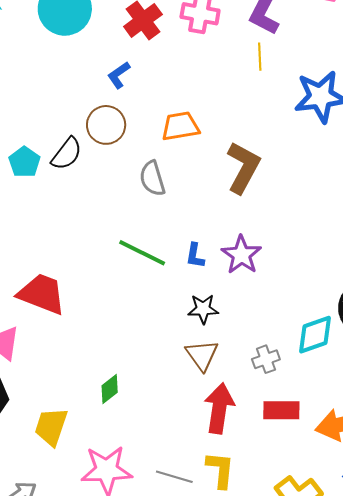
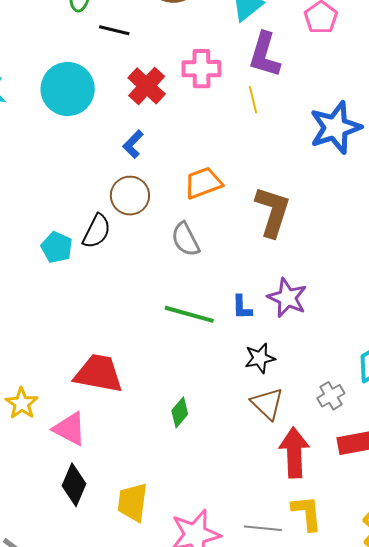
yellow line: (260, 57) -> (253, 100), moved
green diamond: (110, 389) -> (180, 412), moved

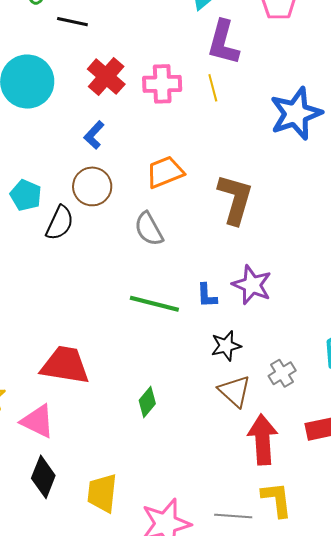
pink cross: (201, 69) -> (162, 84), moved
cyan pentagon: (57, 247) -> (26, 195), moved
gray cross: (331, 396) -> (282, 373), moved

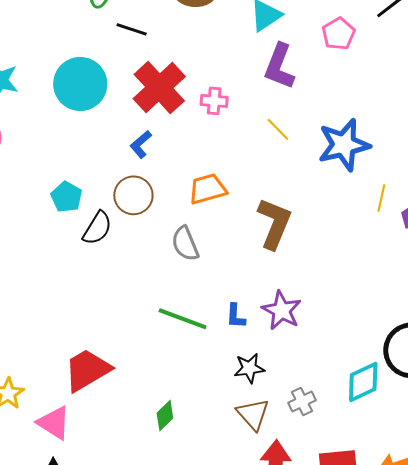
red cross: (106, 77) -> (159, 88), size x1.4
pink cross: (162, 84) -> (214, 101), size x0.7
yellow line: (213, 88) -> (278, 129), moved, turned -36
red trapezoid: (65, 365) -> (87, 370), turned -46

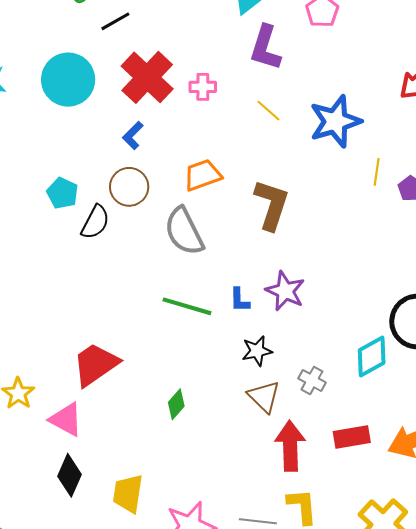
black line: (132, 29) -> (115, 21), turned -44
gray semicircle: (185, 244) -> (184, 231), size x1.4
gray cross: (302, 402) -> (312, 380), turned -32

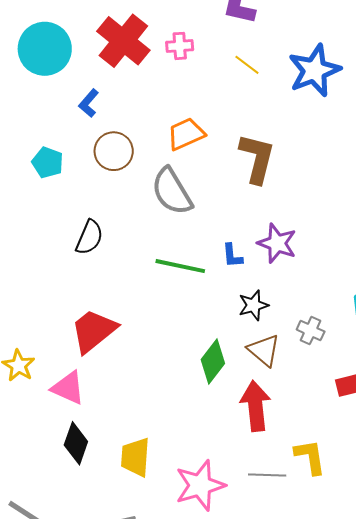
blue L-shape: (133, 135) -> (89, 103), moved
black semicircle: (95, 222) -> (89, 237), moved
green diamond: (176, 404) -> (213, 361), moved, size x1.4
red arrow: (290, 446) -> (255, 406), moved

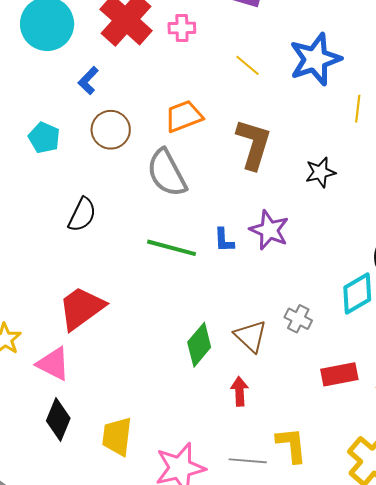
yellow line: (247, 65) -> (248, 65), moved
black star: (253, 305) -> (320, 172), moved
red arrow: (255, 406) -> (239, 391), size x0.6

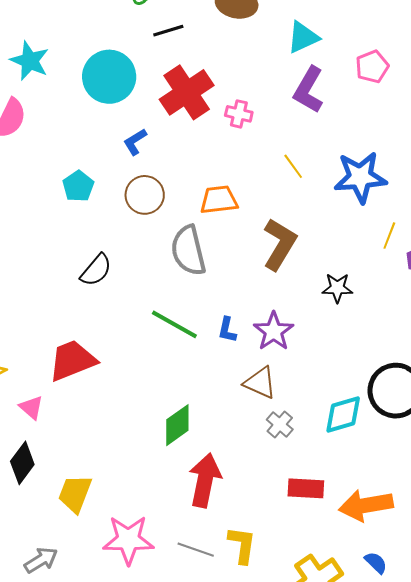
brown triangle: (251, 336) -> (260, 383), moved, turned -33
pink triangle: (53, 364) -> (31, 408), size x0.7
red arrow: (239, 391) -> (205, 480), size x1.8

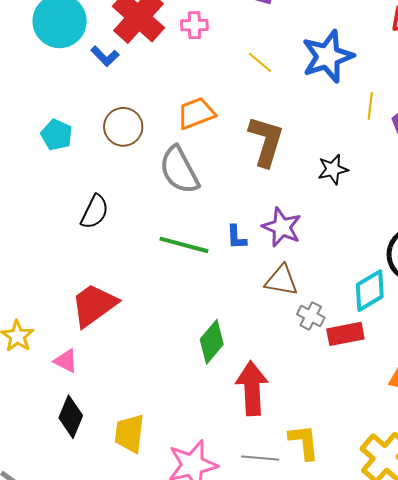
blue L-shape: (135, 142) -> (105, 56), moved, turned -88
red rectangle: (306, 488) -> (345, 334), moved

